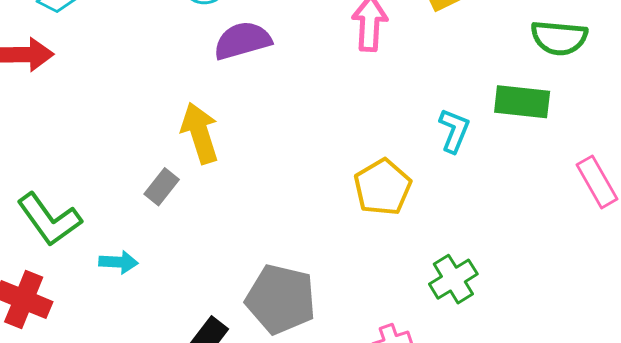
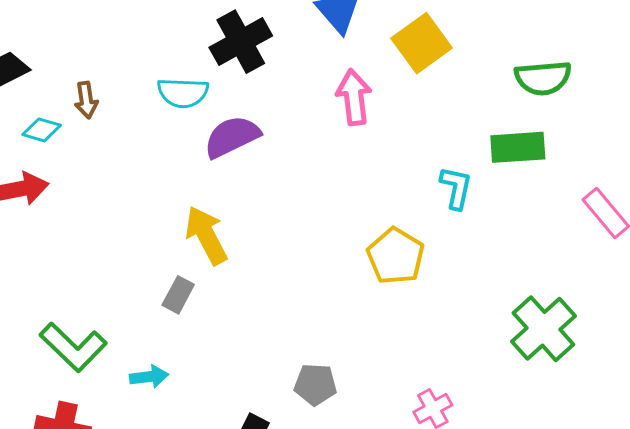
green cross: (453, 279) -> (543, 329), moved, size x1.4
gray pentagon: (281, 299) -> (315, 384), size x0.6

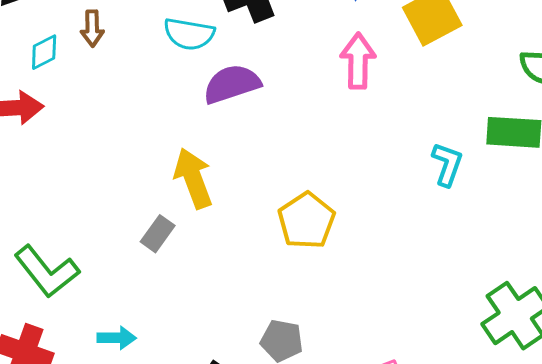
cyan diamond: (42, 130) -> (44, 52), turned -51
yellow pentagon: (396, 256) -> (306, 221), moved
cyan arrow: (149, 377) -> (117, 338), moved

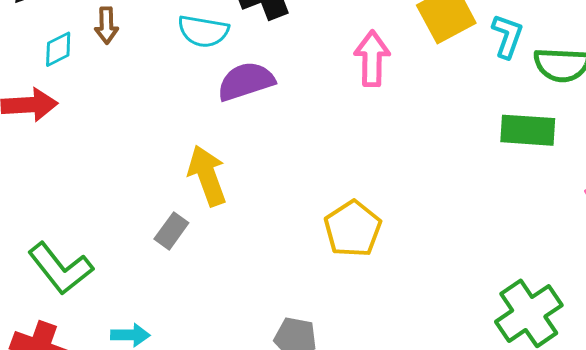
cyan L-shape: (447, 164) -> (507, 36), moved
yellow pentagon: (306, 221) -> (353, 229), moved

